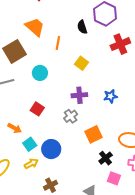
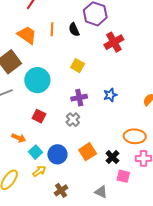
orange line: (58, 43) -> (52, 29), moved
cyan circle: (40, 73) -> (37, 80), size x1.6
orange square: (93, 134) -> (88, 152), moved

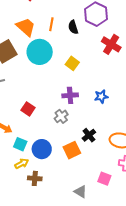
red cross: (114, 42) -> (111, 44), turned -36
cyan circle: (37, 80) -> (40, 52), moved
cyan square: (36, 152) -> (20, 144), turned -32
black cross: (112, 157) -> (89, 135), moved
brown cross: (61, 190) -> (35, 178), moved, turned 32

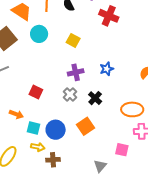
cyan circle: (40, 52) -> (39, 34), size x0.7
black cross: (89, 135) -> (95, 98), moved
yellow arrow: (22, 164) -> (38, 147), turned 48
gray triangle: (80, 192) -> (100, 166), turned 48

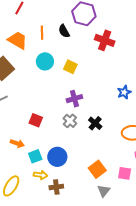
cyan circle: (39, 34) -> (45, 61), moved
blue star: (107, 69) -> (124, 92), moved
orange square: (85, 126) -> (97, 169), moved
cyan square: (34, 128) -> (35, 156), turned -32

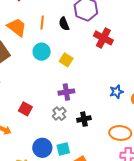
black cross: (95, 123) -> (84, 119), turned 32
cyan square: (35, 156) -> (63, 149), moved

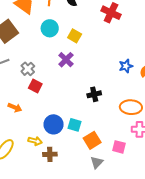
purple cross: (66, 92) -> (66, 60), moved, turned -35
gray cross: (59, 114) -> (28, 69), moved
cyan square: (63, 149) -> (74, 125), turned 32

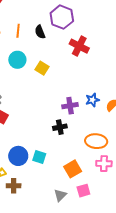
purple cross: (66, 60) -> (70, 106), moved, turned 35
orange square: (92, 140) -> (73, 169), moved
pink square: (119, 147) -> (83, 191), moved, turned -32

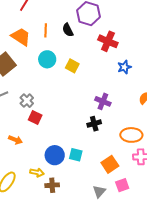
blue star: (92, 100) -> (124, 67), moved
purple cross: (70, 106) -> (103, 101), turned 35

